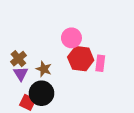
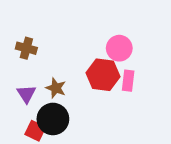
pink circle: (71, 38) -> (119, 48), moved
brown cross: (18, 59) -> (26, 48), moved, turned -35

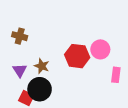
pink circle: (119, 48) -> (100, 49), moved
pink rectangle: (128, 81) -> (116, 75), moved

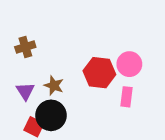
brown cross: (20, 36) -> (25, 47), turned -32
pink rectangle: (116, 75) -> (126, 97), moved

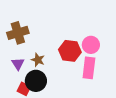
brown cross: (25, 47) -> (18, 33), size x1.5
pink rectangle: (126, 97) -> (89, 68), size x1.5

